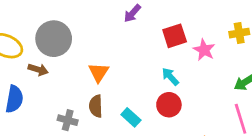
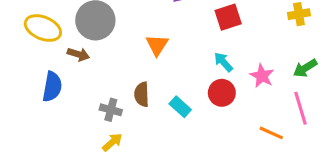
pink star: (204, 50) -> (262, 76), moved
orange triangle: (99, 72) -> (157, 45), moved

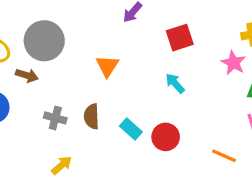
pink star: (262, 76) -> (233, 63), moved
red circle: (222, 93) -> (166, 137), moved
gray cross: (111, 110) -> (55, 118), moved

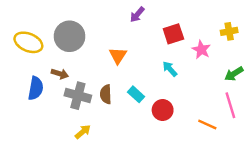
pink star: (233, 63) -> (201, 50), moved
brown arrow: (27, 75) -> (60, 74), moved
gray cross: (55, 118) -> (78, 96), size x1.5
cyan rectangle: (131, 129) -> (136, 94), moved

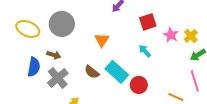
yellow cross: (229, 31) -> (191, 36), moved, turned -32
brown semicircle: (106, 94) -> (92, 72), turned -49
cyan rectangle: (136, 94) -> (117, 72), size x1.6
gray cross: (78, 96) -> (58, 78), moved, turned 35

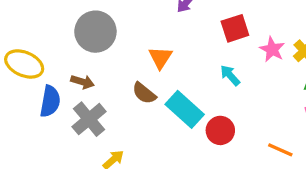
yellow ellipse: (28, 29) -> (24, 64), moved
brown semicircle: (92, 72) -> (144, 93), moved

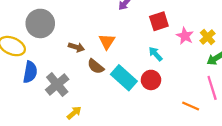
gray circle: (95, 32) -> (40, 23), moved
brown arrow: (83, 82) -> (76, 47), moved
red circle: (220, 130) -> (151, 80), moved

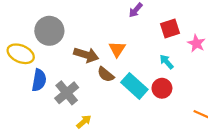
brown arrow: (76, 47) -> (86, 55), size x1.5

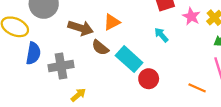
orange triangle: (117, 49) -> (112, 22), turned 30
red circle: (162, 88) -> (149, 79), moved
gray cross: (67, 93) -> (61, 66), turned 30

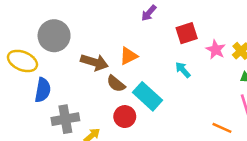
gray cross: (61, 66) -> (65, 119), moved
red circle: (149, 79) -> (125, 117), moved

